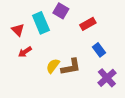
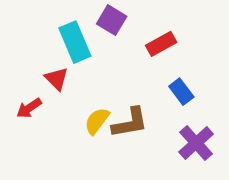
red triangle: (18, 30) -> (57, 79), moved
red arrow: (25, 52) -> (29, 108), moved

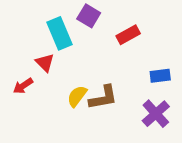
blue rectangle: (181, 92) -> (160, 76), moved, turned -60

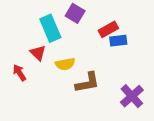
blue rectangle: (160, 76) -> (118, 41), moved
red arrow: (23, 86) -> (19, 73), turned 91
yellow semicircle: (77, 96) -> (65, 64), moved, turned -138

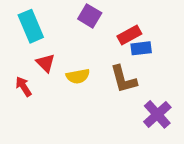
cyan rectangle: (50, 28) -> (31, 26), moved
brown L-shape: (87, 83) -> (123, 79), moved, turned 85

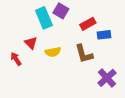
cyan rectangle: (31, 26) -> (44, 18), moved
blue rectangle: (141, 48) -> (104, 35), moved

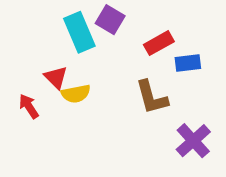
yellow semicircle: (53, 52) -> (76, 94), moved

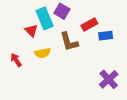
red triangle: (56, 77) -> (31, 31), moved
brown L-shape: (152, 97) -> (69, 42), moved

